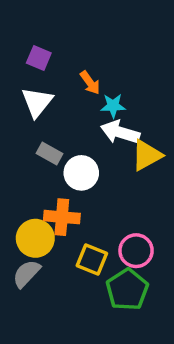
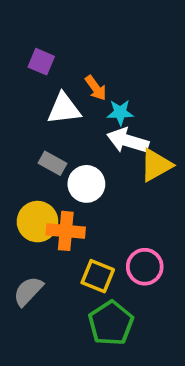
white triangle: (37, 102) -> (64, 109), moved, turned 44
yellow circle: (35, 238) -> (37, 222), moved
green pentagon: (127, 290) -> (111, 323), moved

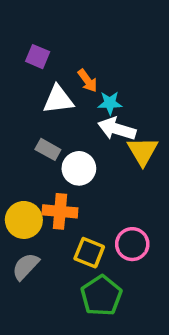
yellow triangle: (156, 165) -> (143, 151), turned -32
yellow circle: (37, 222) -> (24, 220), moved

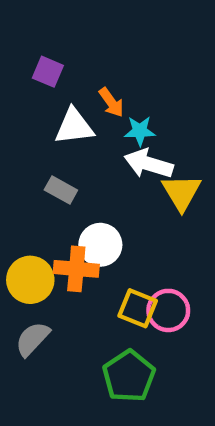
white circle: (79, 168) -> (100, 245), moved
yellow square: (89, 253) -> (138, 308), moved

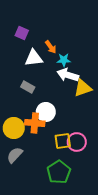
yellow triangle: (181, 192) -> (83, 88), turned 42
yellow square: (138, 308) -> (63, 141), turned -30

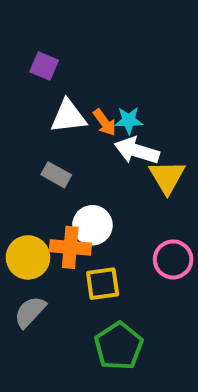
orange arrow: (51, 47) -> (105, 122), moved
yellow triangle: (83, 88) -> (167, 177), turned -42
yellow square: (63, 141) -> (103, 284), moved
pink circle: (77, 142) -> (173, 259), moved

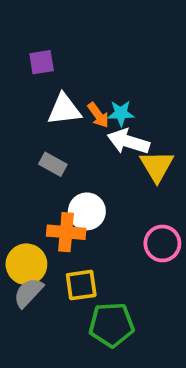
purple square: (44, 66) -> (42, 62), turned -32
yellow circle: (28, 257) -> (26, 264), moved
yellow square: (103, 284) -> (81, 285), moved
green pentagon: (119, 346) -> (111, 325), turned 30

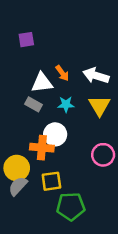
white triangle: (64, 109) -> (42, 83), moved
cyan star: (121, 113) -> (66, 104), moved
white arrow: (128, 142) -> (96, 76), moved

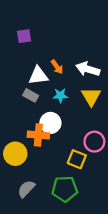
yellow square: (51, 181) -> (77, 159), moved, turned 30
gray semicircle: (18, 186) -> (26, 189), moved

